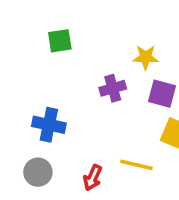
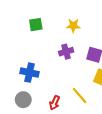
yellow star: (146, 57) -> (73, 26), moved
yellow line: (136, 165) -> (80, 95), turned 36

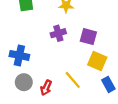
gray circle: (23, 100) -> (24, 82), moved

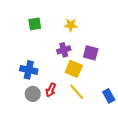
yellow square: (97, 61) -> (74, 69), moved
red arrow: (46, 88) -> (51, 90), moved

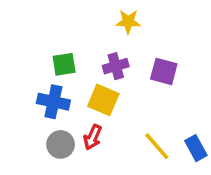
green square: (35, 24) -> (64, 64), moved
yellow square: (74, 69) -> (103, 100), moved
yellow line: (77, 92) -> (157, 146), moved

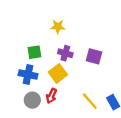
yellow star: (128, 22) -> (58, 27), moved
purple cross: (116, 66) -> (65, 53), turned 32
yellow square: (103, 100) -> (58, 73), turned 30

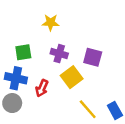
yellow square: (58, 73) -> (72, 77), moved
red arrow: (51, 96) -> (42, 88), moved
gray circle: (32, 100) -> (12, 103), moved

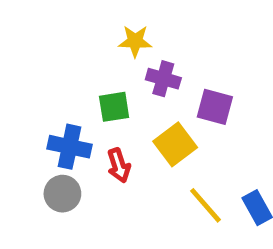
green square: (23, 52) -> (114, 107), moved
purple cross: (59, 54) -> (163, 79), moved
red arrow: (42, 88) -> (119, 165), turned -42

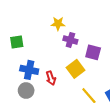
green square: (114, 107) -> (17, 42), moved

